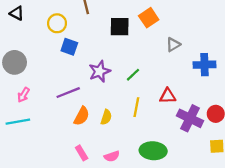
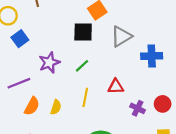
black square: (120, 27) -> (83, 32), moved
gray triangle: (173, 45) -> (121, 36), size x1.5
blue square: (69, 47) -> (20, 39), turned 35
purple cross: (190, 118) -> (138, 108), size x0.6

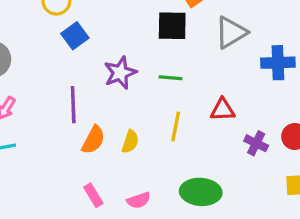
green line: (82, 66) -> (171, 78), turned 48
purple line: (19, 83) -> (73, 105), turned -70

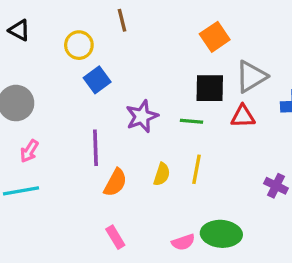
black square: (172, 26) -> (210, 88), moved
red triangle: (223, 110) -> (243, 116), moved
yellow semicircle: (130, 142) -> (162, 174), moved
pink semicircle: (139, 200) -> (183, 242), moved

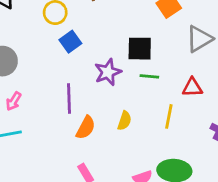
black square: (210, 88) -> (140, 49), moved
red triangle: (243, 116) -> (192, 87), moved
yellow line: (197, 169) -> (169, 116), moved

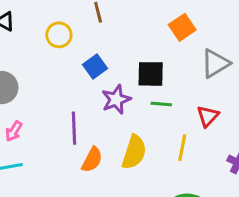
blue square: (70, 42) -> (95, 66), moved
red triangle: (192, 87) -> (208, 116), turned -45
yellow semicircle: (124, 121) -> (134, 152), size x1.6

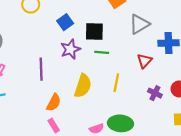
blue square: (95, 66) -> (65, 22), moved
red triangle: (208, 116) -> (144, 61), moved
orange semicircle: (92, 160) -> (54, 103), moved

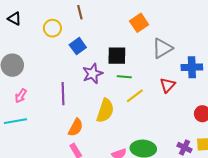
blue square: (65, 22) -> (78, 46), moved
yellow line: (116, 83) -> (135, 96), moved, turned 42
purple cross: (155, 93) -> (184, 148), moved

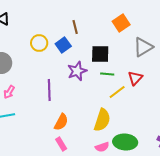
brown line: (80, 12) -> (75, 27), moved
yellow circle: (52, 28) -> (39, 43), moved
red triangle: (168, 85) -> (135, 78), moved
yellow semicircle: (105, 111) -> (102, 120), moved

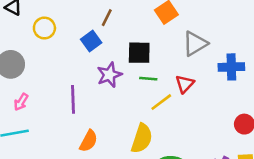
brown line: (75, 27) -> (107, 18), turned 40
yellow circle: (39, 43) -> (44, 28), moved

